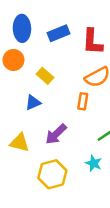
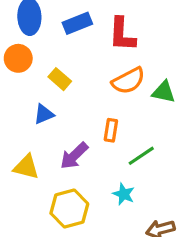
orange rectangle: (83, 101) -> (111, 130), moved

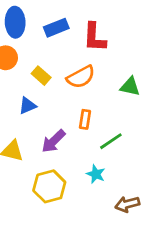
orange semicircle: (128, 81) -> (81, 77), moved

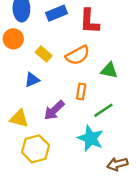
green triangle: (130, 87) -> (109, 70), moved
cyan star: (96, 174) -> (90, 138), size x1.6
yellow hexagon: (49, 186) -> (35, 149), moved

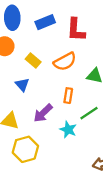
blue triangle: (32, 80) -> (22, 85), turned -48
cyan star: (90, 138) -> (68, 130), moved, size x0.7

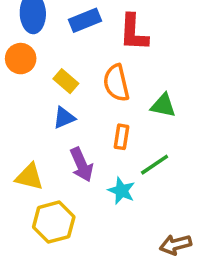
orange semicircle: (65, 62) -> (116, 83), turned 105
blue triangle: (22, 85) -> (64, 118), moved, turned 48
purple arrow: (43, 113) -> (81, 165), turned -70

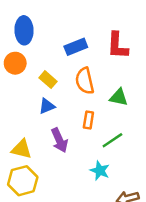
blue rectangle: (85, 20) -> (76, 47), moved
red L-shape: (134, 32) -> (118, 45), moved
cyan star: (122, 191) -> (100, 171), moved
yellow hexagon: (54, 222) -> (23, 181), moved

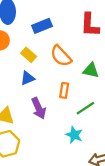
blue rectangle: (76, 47) -> (42, 26), moved
orange semicircle: (85, 81) -> (61, 56), turned -30

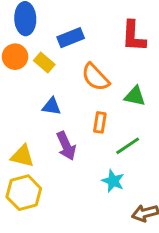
yellow rectangle: (29, 55) -> (44, 62), moved
blue triangle: (28, 78) -> (52, 106), turned 32

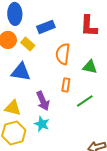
orange semicircle: (95, 77) -> (63, 54), turned 50
blue triangle: (52, 106) -> (21, 72), moved, size x1.5
cyan star: (113, 181) -> (42, 124), moved

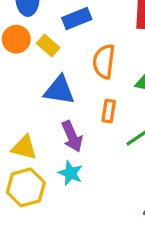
blue triangle: (21, 72) -> (59, 90), moved

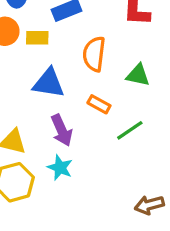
yellow rectangle: (48, 46) -> (37, 38), turned -40
orange rectangle: (109, 111) -> (99, 104), turned -70

